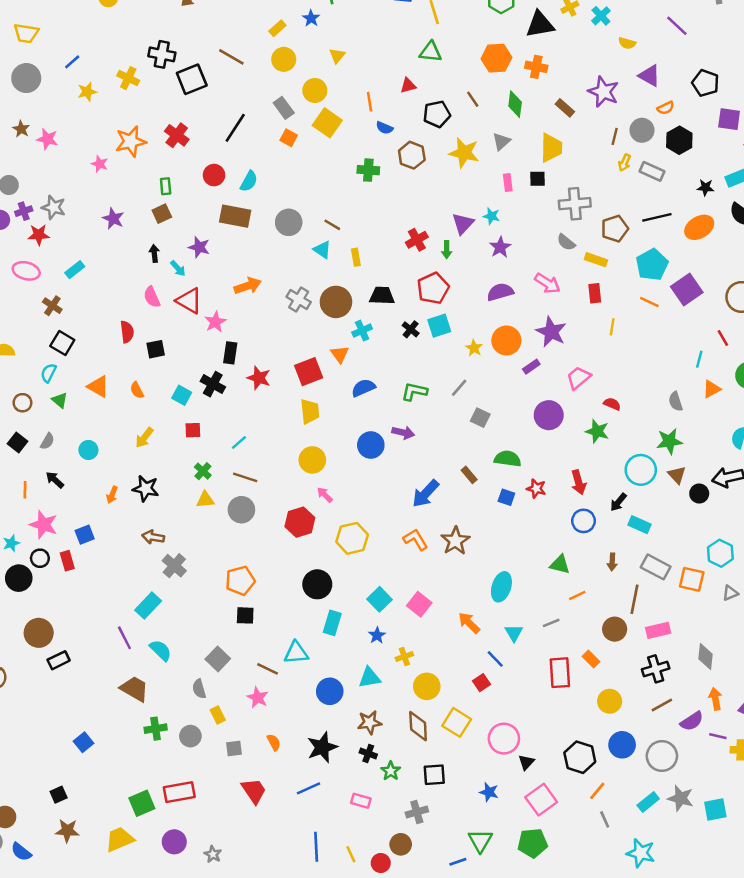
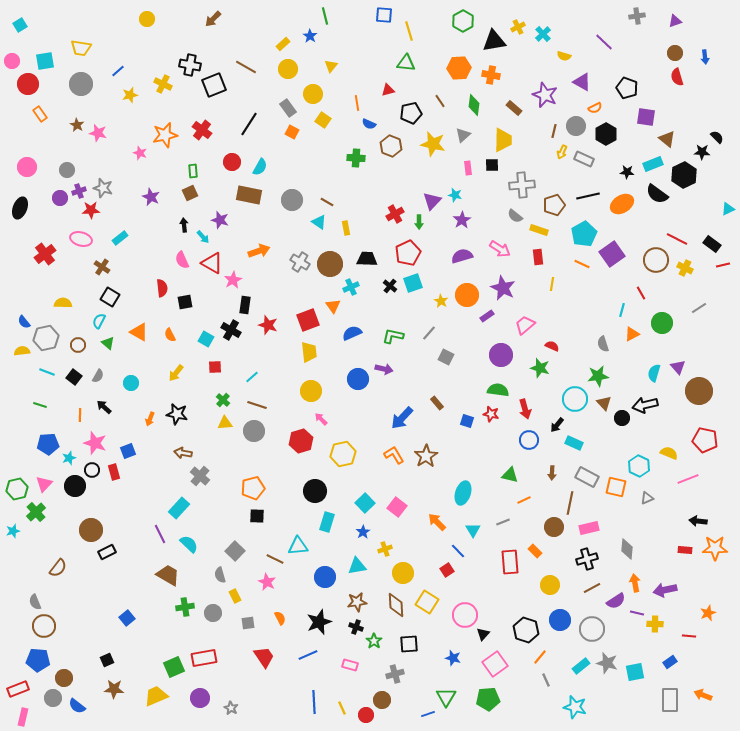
yellow square: (327, 123) -> (323, 120), size x0.7
green semicircle: (508, 459) -> (498, 390), moved

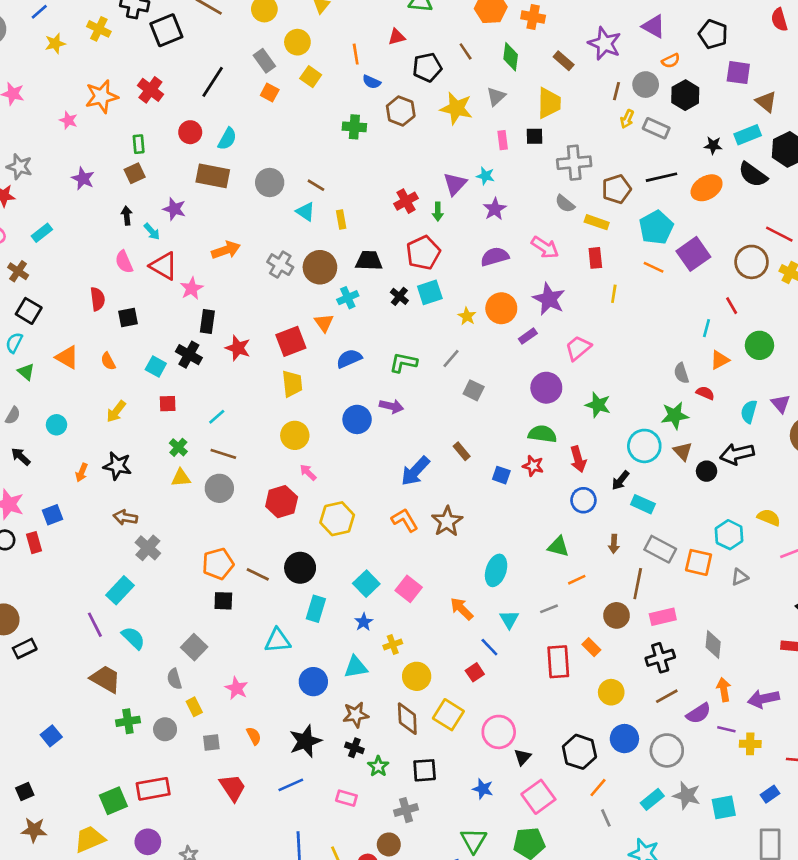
red semicircle: (552, 346) -> (705, 393), moved
brown line: (275, 559) -> (258, 574), moved

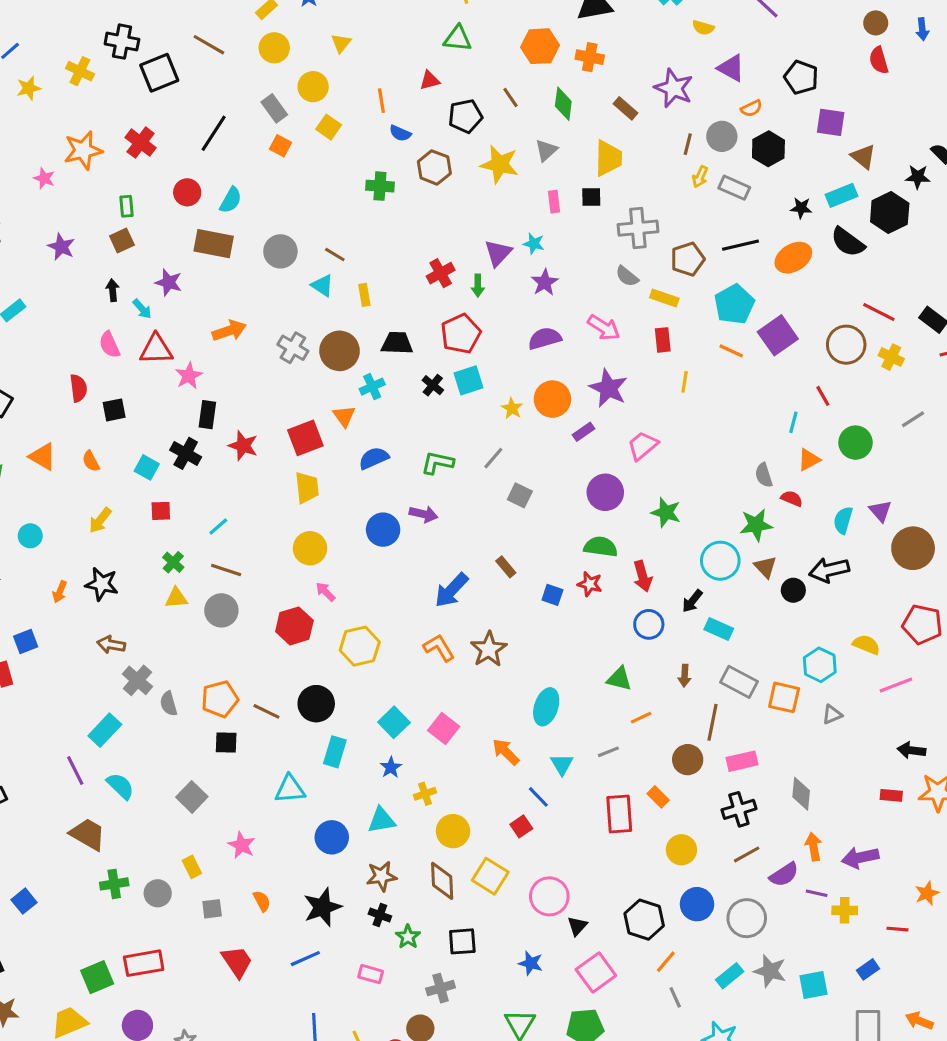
red triangle: (164, 266) -> (156, 349), turned -32
gray semicircle: (174, 679) -> (169, 704), moved

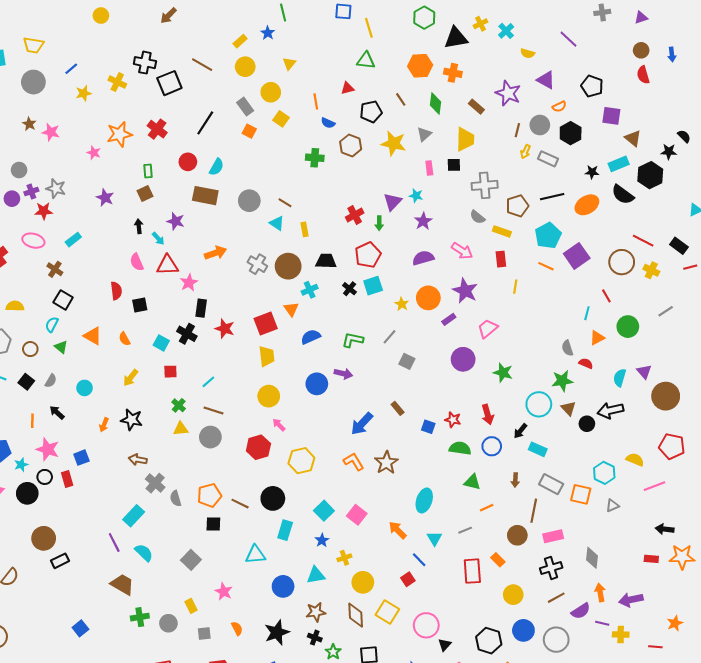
green semicircle: (601, 547) -> (460, 448), moved

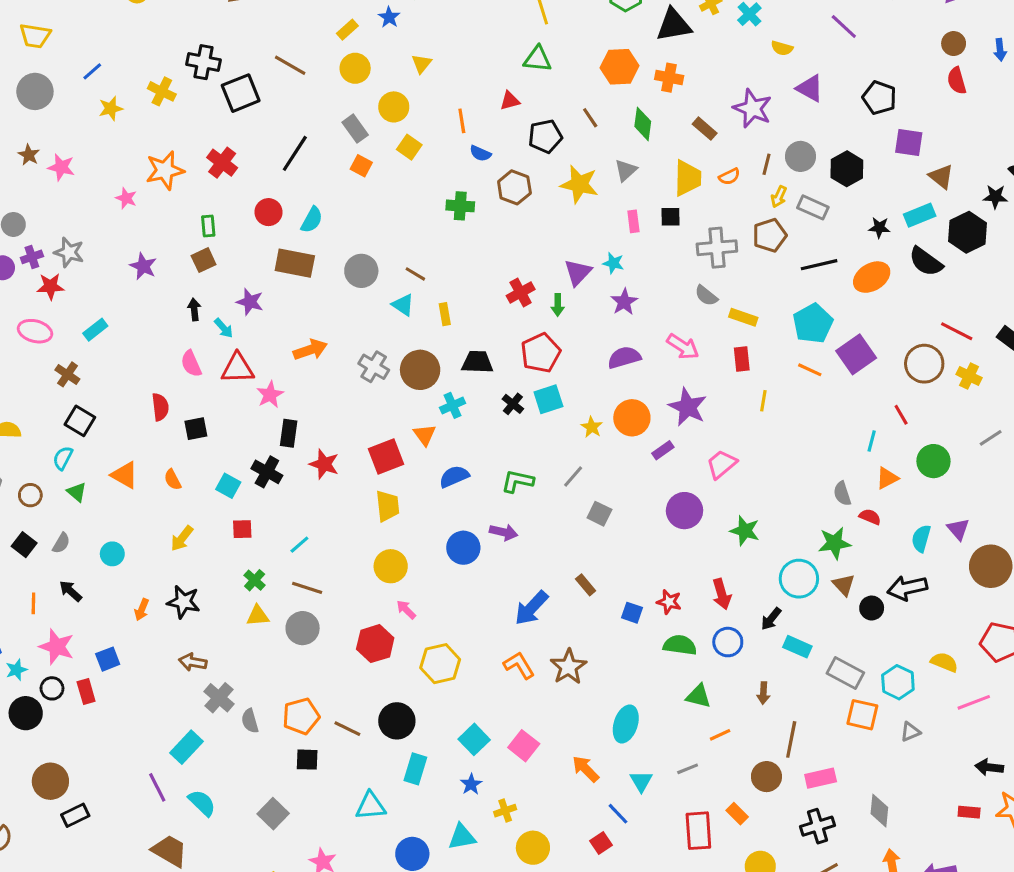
orange semicircle: (559, 107) -> (729, 177), moved
brown pentagon: (517, 206) -> (770, 235), moved
gray rectangle: (551, 484) -> (845, 673), moved

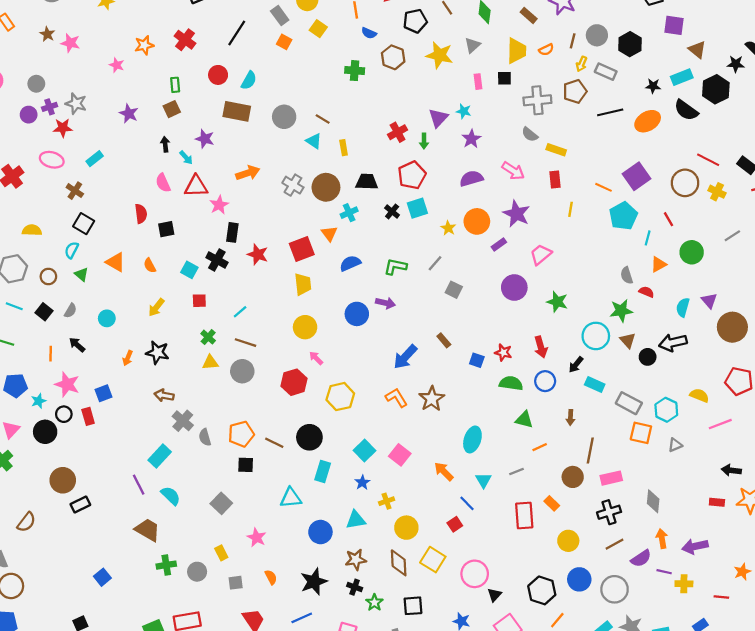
orange star: (165, 170) -> (144, 45), size x0.7
cyan pentagon: (813, 323) -> (623, 216), moved

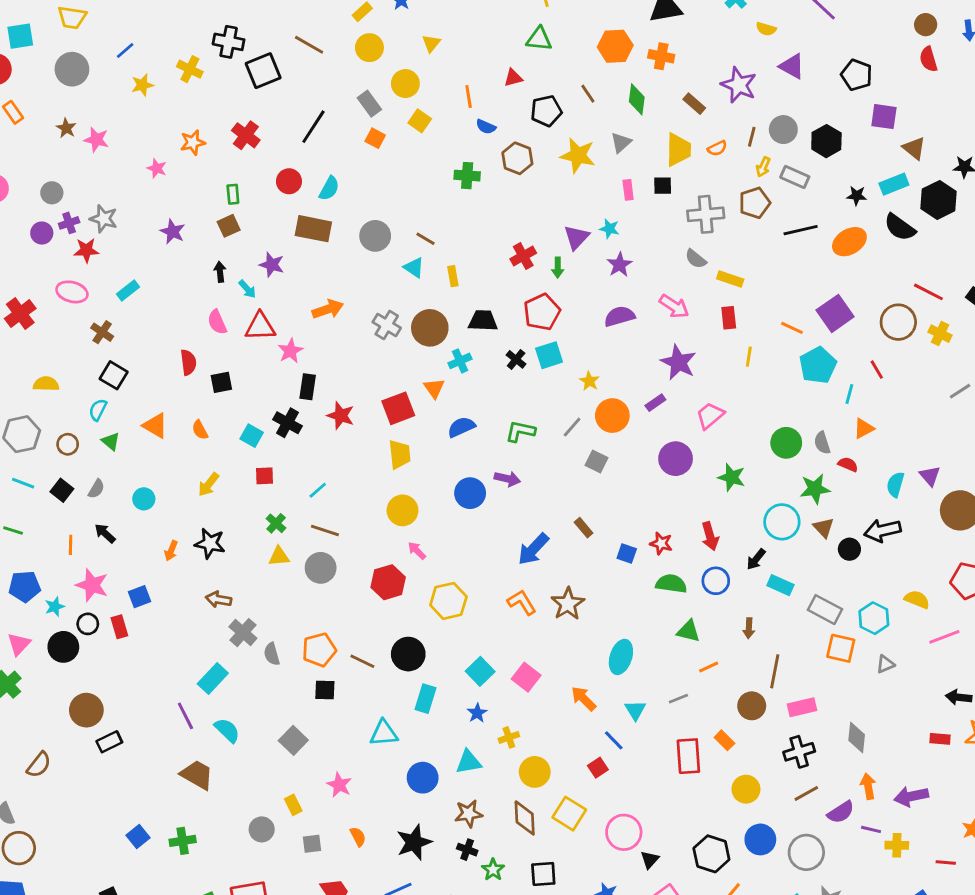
orange circle: (477, 221) -> (612, 416), moved
green circle: (692, 252) -> (786, 443), moved
green cross: (166, 565) -> (183, 841), moved

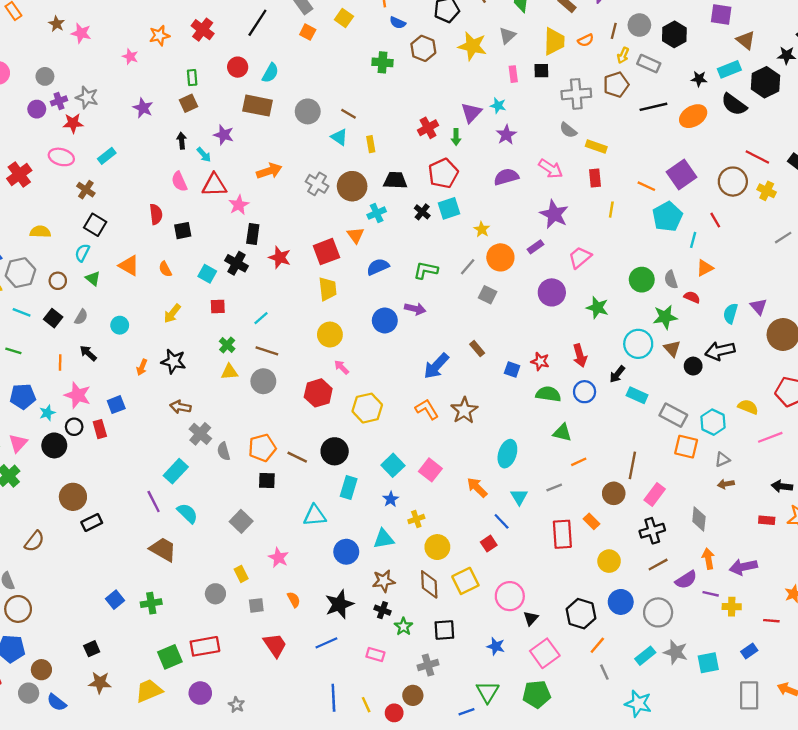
brown arrow: (749, 628) -> (726, 484), moved, turned 77
pink rectangle: (802, 707) -> (655, 495), turned -40
yellow square: (569, 814) -> (465, 581), turned 32

